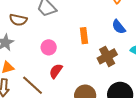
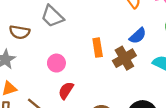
blue semicircle: (119, 27) -> (138, 36), turned -91
brown cross: (107, 56) -> (124, 58), moved

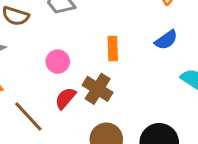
brown cross: (124, 58) -> (98, 89), moved, turned -35

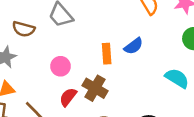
blue semicircle: (166, 40) -> (134, 46), moved

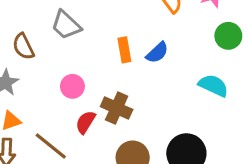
brown semicircle: (24, 29) -> (23, 47), turned 55
orange rectangle: (107, 54) -> (124, 50), moved

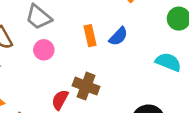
pink circle: (72, 86) -> (44, 50), moved

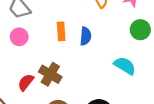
blue semicircle: (118, 36) -> (86, 36), turned -48

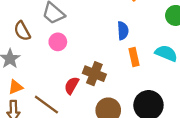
orange rectangle: (61, 31) -> (134, 57), moved

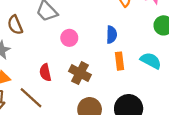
pink circle: (58, 42) -> (69, 38), moved
red semicircle: (72, 85) -> (45, 73), moved, turned -48

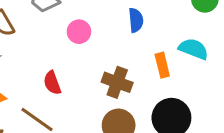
orange rectangle: (120, 61) -> (162, 65), moved
brown cross: (80, 73) -> (117, 82), moved

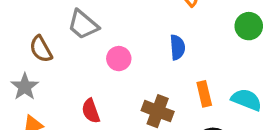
cyan semicircle: (193, 49) -> (246, 100), moved

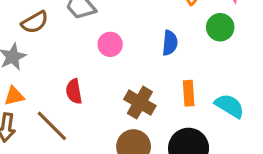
green circle: (249, 26) -> (220, 27), moved
brown semicircle: (41, 49) -> (35, 22), turned -100

